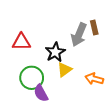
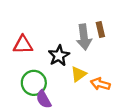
gray arrow: (79, 35) -> (84, 37), turned -30
yellow triangle: (64, 70) -> (79, 74), moved

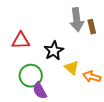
gray arrow: (84, 37) -> (77, 20), moved
yellow triangle: (79, 74) -> (72, 68), turned -42

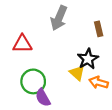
gray arrow: (77, 20) -> (59, 18), moved, turned 30
black star: (54, 51) -> (88, 59), moved

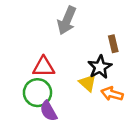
brown rectangle: (99, 29) -> (113, 44), moved
red triangle: (22, 44) -> (44, 67), moved

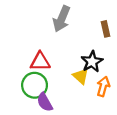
brown rectangle: (113, 44) -> (105, 29), moved
orange arrow: (112, 94) -> (103, 86), turned 90

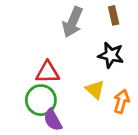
brown rectangle: (105, 29) -> (114, 15), moved
black star: (92, 62) -> (111, 55), moved, turned -30

